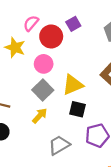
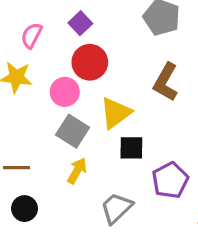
purple square: (73, 24) -> (80, 23), moved
red circle: (51, 37) -> (90, 62), moved

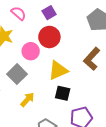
pink semicircle: (32, 35) -> (18, 13), turned 91
gray square: (73, 131) -> (17, 74), moved

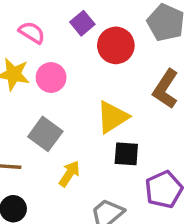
red circle: (49, 37) -> (116, 45), moved
pink circle: (31, 51) -> (51, 78), moved

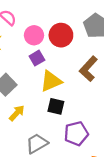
purple square: (82, 23) -> (37, 58), moved
pink circle: (51, 78) -> (34, 35), moved

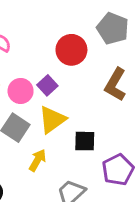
pink circle: (34, 35) -> (21, 91), moved
yellow triangle: (51, 81) -> (52, 120), moved

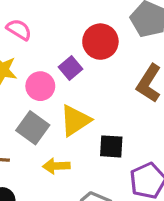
purple square: (47, 85) -> (71, 68), moved
yellow arrow: (37, 160) -> (56, 166), turned -125

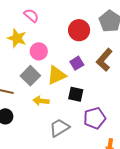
purple square: (71, 68) -> (77, 63), moved

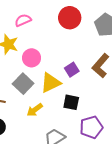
pink semicircle: (31, 15) -> (23, 20), turned -63
red circle: (79, 30) -> (70, 18), moved
yellow arrow: (41, 101) -> (35, 110), turned -42

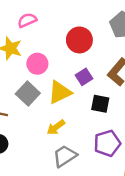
red circle: (70, 18) -> (79, 40), moved
black square: (71, 102) -> (100, 104), moved
yellow arrow: (35, 110) -> (56, 127), moved

